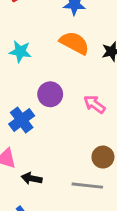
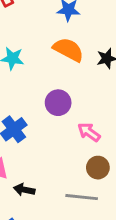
purple circle: (50, 94) -> (58, 103), moved
pink arrow: (94, 104) -> (89, 132), moved

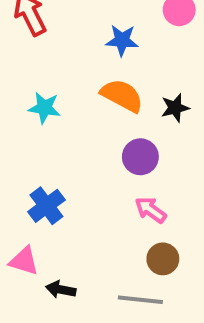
purple circle: (58, 103) -> (140, 157), moved

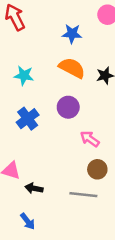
purple circle: (140, 157) -> (68, 107), moved
blue cross: (46, 206) -> (28, 119), moved

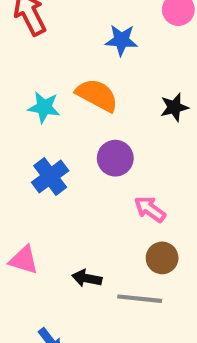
orange semicircle: (72, 68) -> (97, 95), moved
black arrow: (34, 188) -> (87, 278), moved

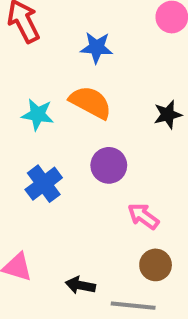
blue star: (121, 40) -> (97, 47), moved

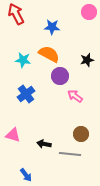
purple circle: (109, 165) -> (60, 76), moved
pink arrow: (143, 216) -> (75, 96), moved

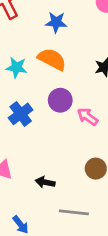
purple circle: (60, 76) -> (60, 100), moved
gray line: (70, 154) -> (74, 212), moved

